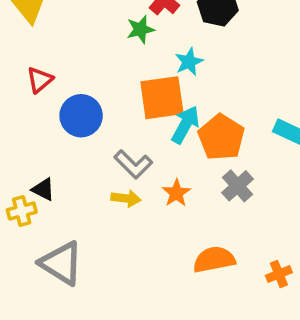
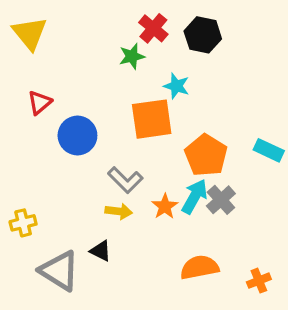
cyan star: (189, 62) -> (176, 86), turned -30
cyan arrow: (185, 125) -> (195, 197), moved
black triangle: (43, 189) -> (101, 251), moved

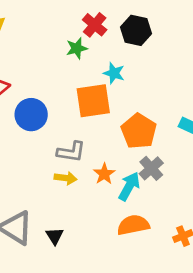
gray L-shape: (125, 180) -> (71, 152), turned -36
cyan arrow: (195, 197) -> (129, 186), moved
black triangle: (101, 251) -> (55, 236), moved, turned 30

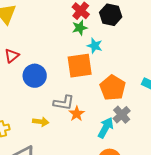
green star: (77, 48) -> (80, 28), moved
orange star: (104, 174) -> (77, 114), moved
yellow arrow: (66, 178) -> (41, 122), moved

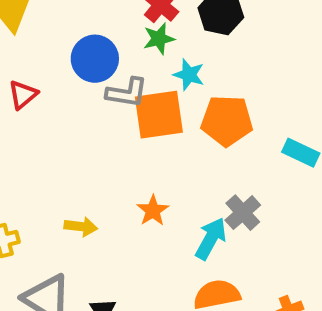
blue circle: (35, 76) -> (95, 59), moved
orange pentagon: (113, 88) -> (227, 121), moved, turned -30
gray L-shape: (64, 103) -> (127, 93), moved

